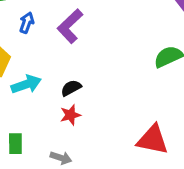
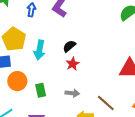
cyan arrow: (26, 84) -> (40, 50), turned 132

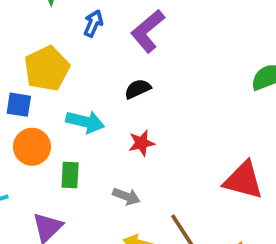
black semicircle: (69, 46) -> (138, 89), moved
cyan arrow: (40, 50) -> (85, 122), moved, turned -102

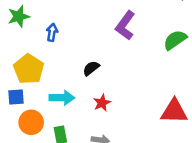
purple L-shape: (148, 31) -> (125, 25), moved

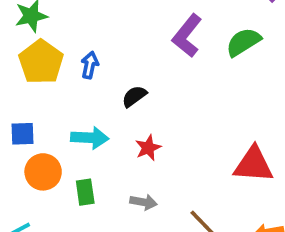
blue arrow: (52, 32) -> (90, 65), moved
green semicircle: (175, 40) -> (243, 42), moved
yellow pentagon: (29, 69) -> (41, 62), moved

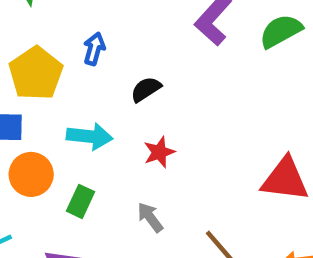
yellow pentagon: (41, 62) -> (36, 73), moved
green rectangle: (85, 192) -> (81, 201), turned 30
gray arrow: (144, 202) -> (150, 217), turned -140

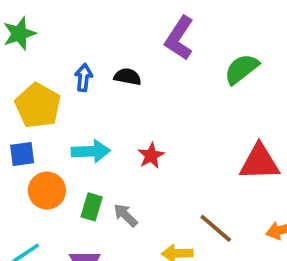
green semicircle: (281, 31) -> (242, 69), moved
black semicircle: (146, 89) -> (128, 77), moved, turned 52
gray arrow: (150, 217) -> (125, 215), moved

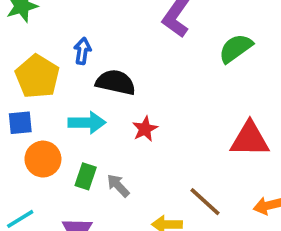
black semicircle: (128, 77) -> (116, 82), moved, size x1.5

